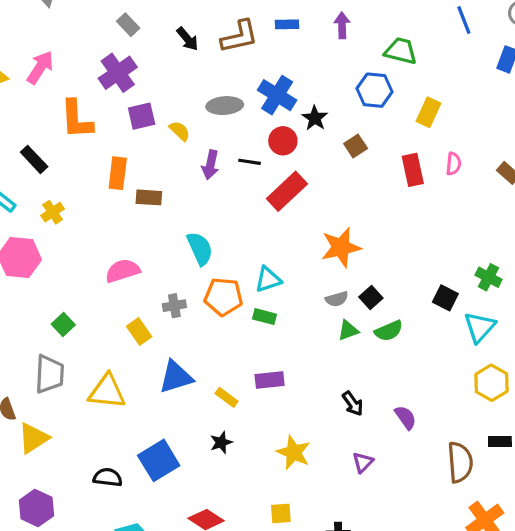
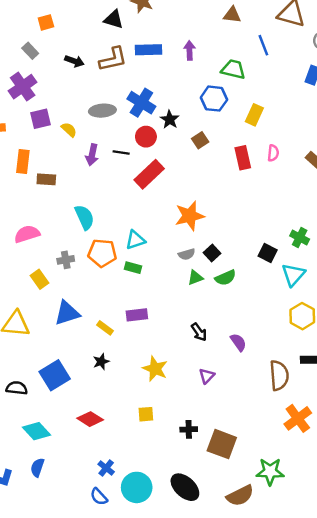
blue line: (464, 20) -> (263, 45), moved
blue rectangle: (287, 24) -> (149, 50), size x1.5
black arrow: (187, 39) -> (74, 61), turned -30

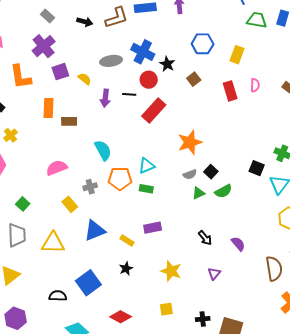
green trapezoid: (233, 69) -> (257, 20), moved

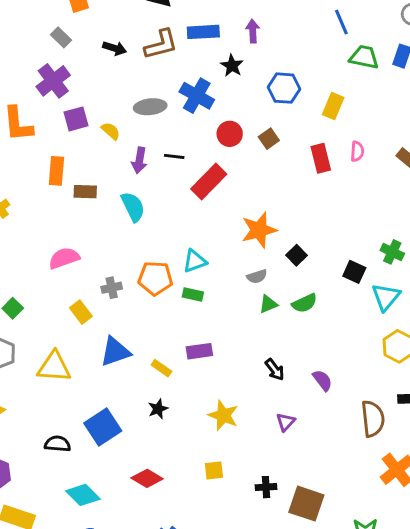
black star: (167, 64) -> (232, 66), moved
red circle: (149, 80) -> (230, 134), moved
cyan semicircle: (103, 150) -> (133, 207), moved
black square: (211, 172) -> (296, 255), moved

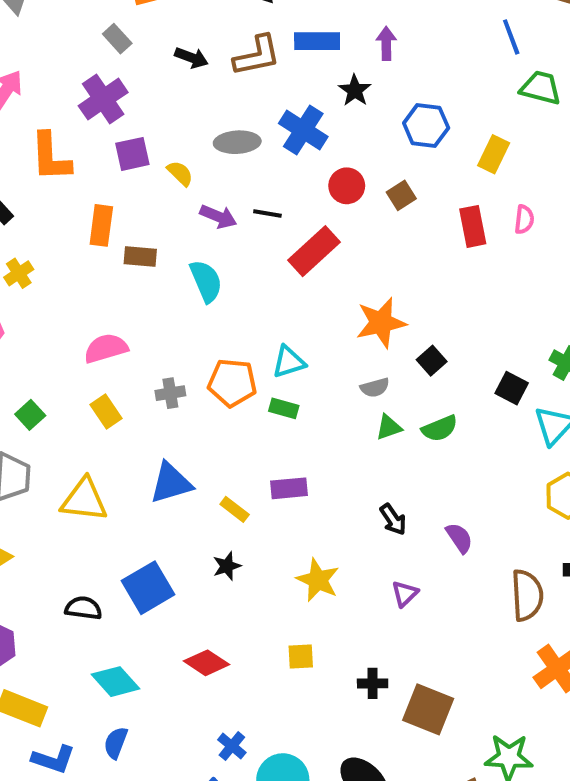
purple arrow: (139, 160) -> (218, 217), turned -80
yellow rectangle: (81, 312) -> (106, 412), moved

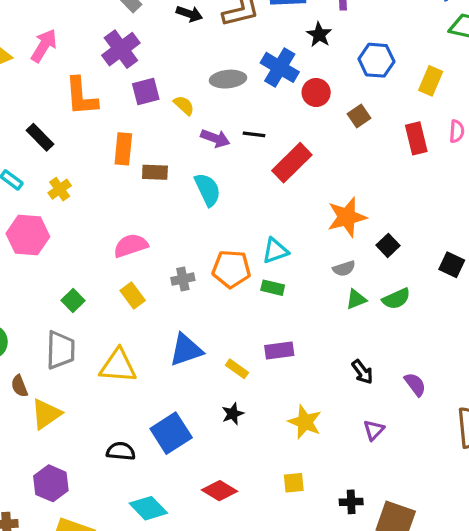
red circle: (347, 186) -> (316, 92), moved

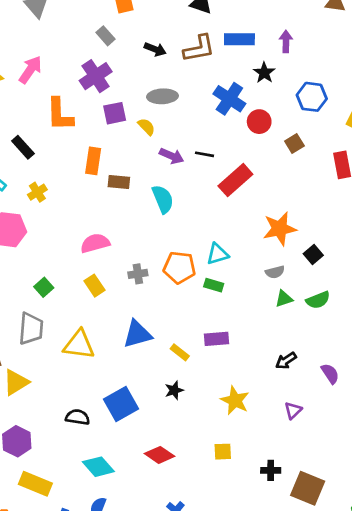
gray ellipse: (228, 79) -> (162, 96), moved
black arrow: (362, 372) -> (286, 361), turned 90

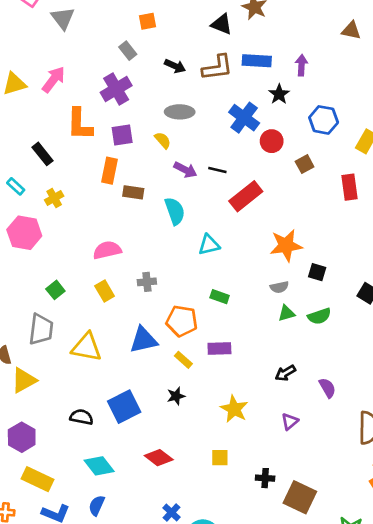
purple square: (115, 113) -> (122, 135), moved
cyan triangle: (217, 254) -> (209, 245), moved
black square: (313, 254) -> (317, 272), turned -36
orange pentagon: (179, 267) -> (182, 321), moved

